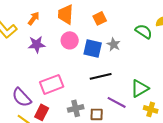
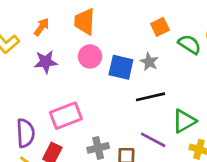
orange square: (100, 18) -> (160, 27), moved
black line: (101, 76) -> (151, 97), moved
purple semicircle: (22, 97) -> (25, 133), turned -140

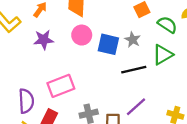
green triangle: (184, 121) -> (163, 55), moved
purple line: (153, 140) -> (136, 107), turned -70

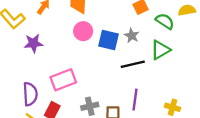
purple star: (44, 40) -> (33, 43), moved
purple line: (136, 107) -> (135, 100), turned -40

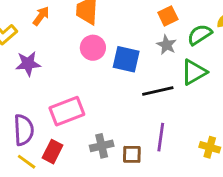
green semicircle: (165, 21) -> (200, 35), turned -66
gray star: (132, 36) -> (166, 45), moved

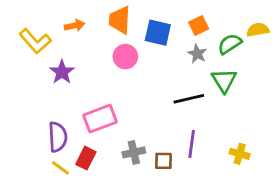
orange arrow: (41, 16) -> (75, 26), turned 42
blue square: (126, 59) -> (158, 33), moved
purple star: (28, 64) -> (62, 72), turned -30
green triangle: (194, 72) -> (224, 81), turned -32

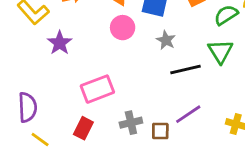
gray star: (197, 54) -> (166, 40), moved
purple semicircle: (58, 137) -> (28, 107), moved
purple line: (192, 144) -> (188, 114), turned 48
yellow line: (61, 168) -> (40, 139), moved

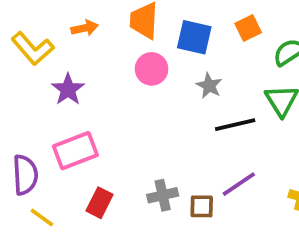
pink rectangle: (97, 89) -> (75, 151), moved

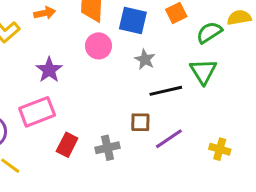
purple star: (68, 89) -> (49, 70), moved
red rectangle: (100, 203) -> (67, 145), moved
brown square: (202, 206) -> (140, 122), moved

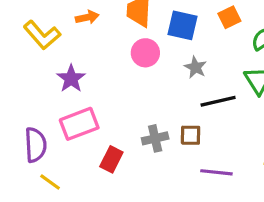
purple star: (49, 70) -> (71, 79), moved
purple line: (169, 139) -> (216, 172), moved, turned 40
gray cross: (107, 148) -> (155, 138), moved

